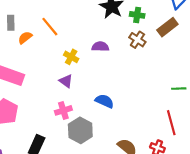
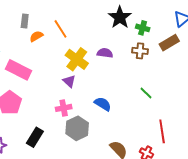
brown cross: (137, 40) -> (140, 51), turned -35
yellow cross: (71, 57) -> (77, 59), size x1.6
green line: (179, 89) -> (146, 93), moved, turned 40

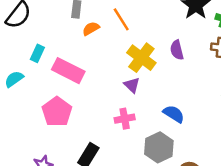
purple semicircle: (105, 53) -> (177, 50), turned -112
gray hexagon: (77, 128) -> (159, 147), moved

